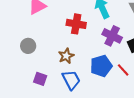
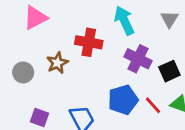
brown star: (66, 56) -> (57, 63), moved

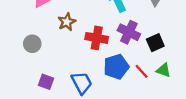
red cross: (89, 42) -> (97, 38), moved
brown star: (57, 63) -> (67, 22), moved

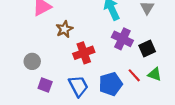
red cross: (97, 38) -> (84, 53), moved, turned -30
gray circle: (32, 44) -> (32, 61), moved
blue pentagon: (116, 67) -> (111, 84), moved

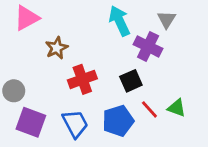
purple cross: (122, 39) -> (148, 47), moved
black square: (147, 49) -> (131, 81), moved
purple square: (45, 85) -> (31, 122), size x1.5

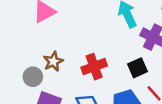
brown star: (57, 48) -> (53, 61), moved

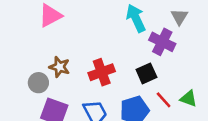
brown star: (53, 61) -> (59, 67), turned -30

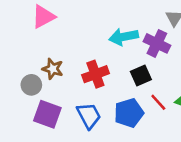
cyan arrow: (136, 18) -> (124, 37), moved, turned -76

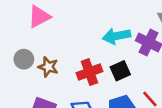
black square: (141, 76) -> (120, 71), moved
gray circle: (31, 85) -> (24, 59), moved

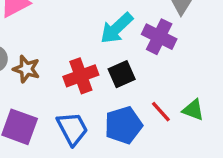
cyan arrow: (116, 36) -> (117, 28), turned -32

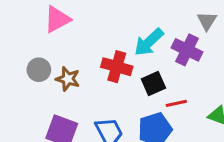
red cross: (81, 76) -> (117, 67), moved, turned 36
red line: (161, 112) -> (176, 103), moved, turned -60

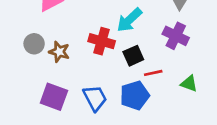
purple cross: (187, 50) -> (176, 36), moved

